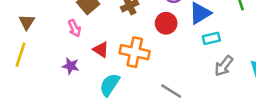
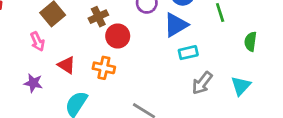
red circle: (166, 23) -> (118, 36), moved
orange cross: (135, 52) -> (104, 68), size x0.7

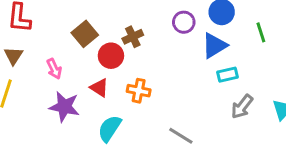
red circle: (118, 36) -> (111, 56), moved
pink arrow: (37, 42) -> (54, 69), moved
purple star: (33, 83) -> (64, 107), size x1.5

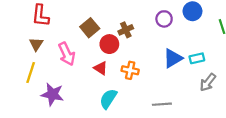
blue triangle: (214, 45) -> (173, 58), moved
pink arrow: (54, 69) -> (67, 54), size x1.5
purple star: (64, 107) -> (52, 94), moved
gray line: (181, 136) -> (162, 104), turned -36

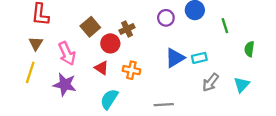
purple star: (52, 94) -> (65, 85), moved

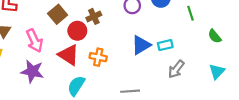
green semicircle: (249, 49) -> (215, 36), turned -48
red triangle: (101, 68) -> (69, 55), size x1.5
cyan triangle: (242, 85) -> (217, 71), moved

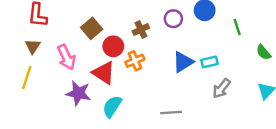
brown cross: (94, 16) -> (141, 30), moved
orange cross: (98, 57) -> (135, 61), moved, turned -35
purple star: (32, 71) -> (78, 93), moved

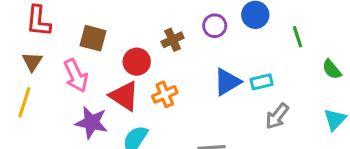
brown square: (92, 28) -> (93, 38), moved, turned -35
orange cross: (135, 61) -> (165, 94), moved

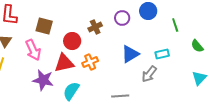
cyan rectangle: (262, 82) -> (162, 54), moved
red triangle: (124, 96) -> (64, 63), turned -45
gray arrow: (277, 116) -> (149, 74), moved

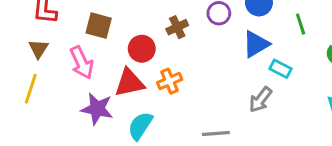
blue triangle: (130, 54) -> (256, 44), moved
cyan rectangle: (162, 54) -> (281, 69), turned 40

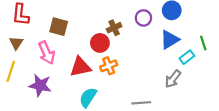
green line: (301, 24) -> (203, 43), moved
red circle: (142, 49) -> (100, 43), moved
cyan rectangle: (281, 69) -> (187, 57), turned -64
purple star: (97, 109) -> (40, 85), moved

